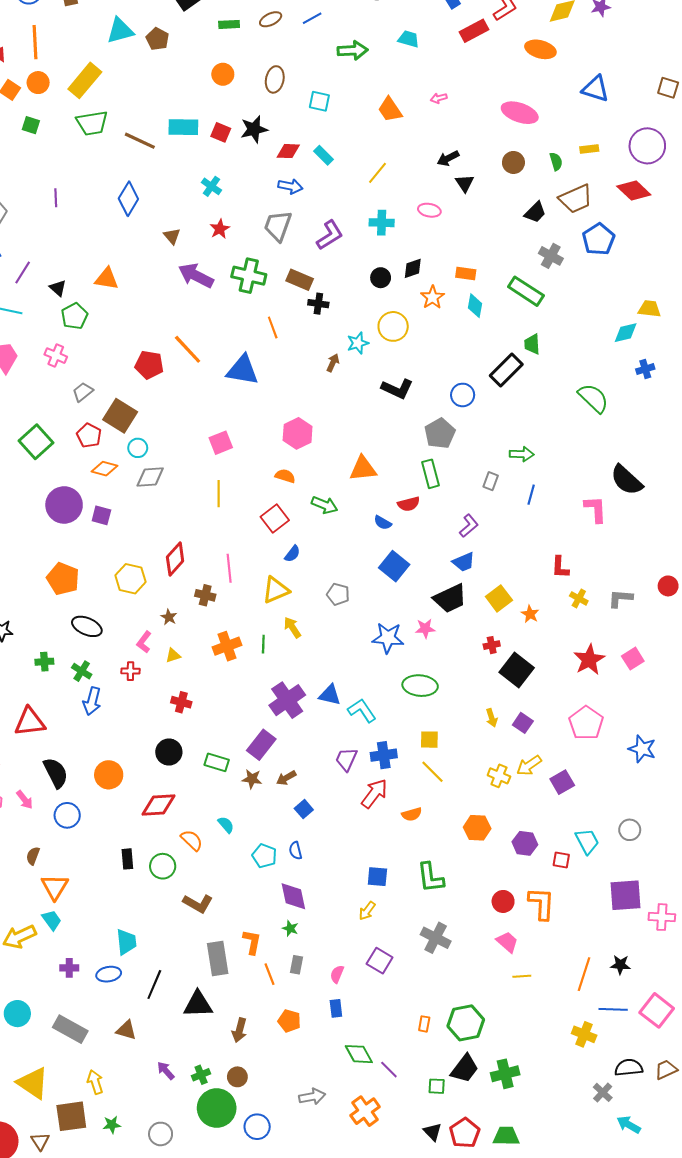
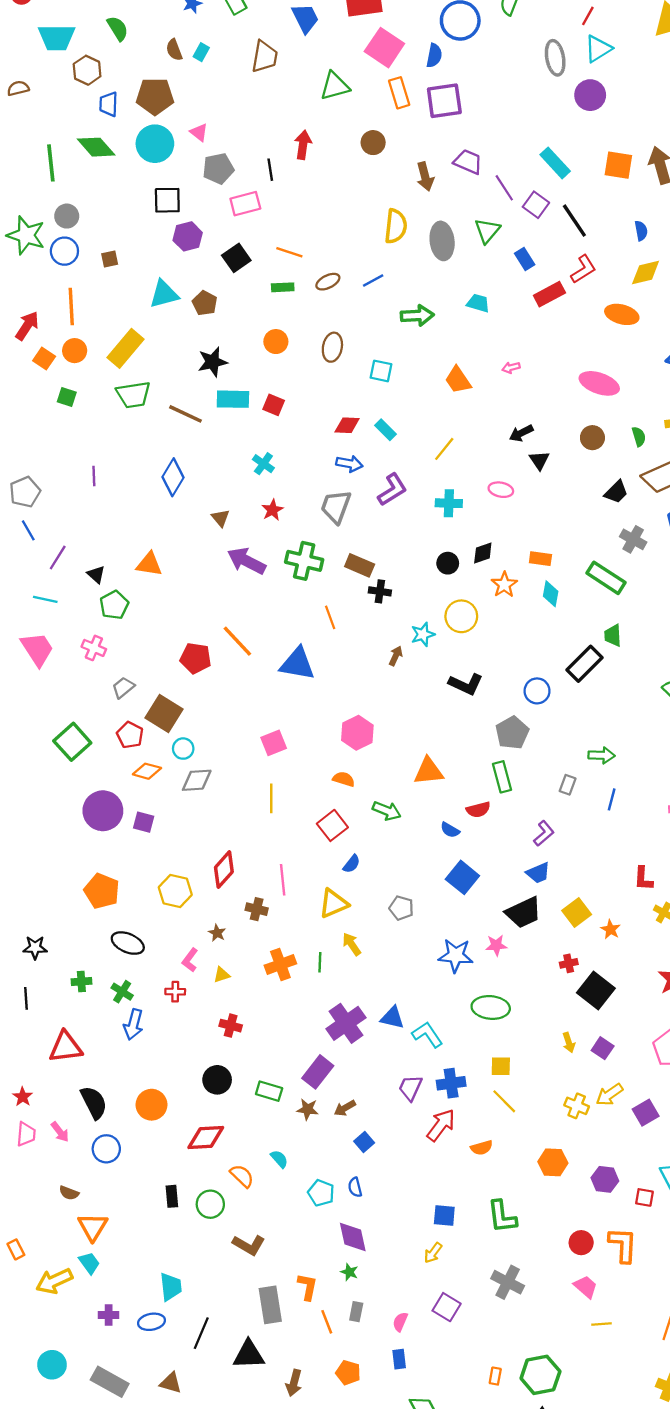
black star: (254, 129) -> (213, 362), moved
purple L-shape: (330, 235) -> (392, 490), moved
brown semicircle: (33, 856) -> (69, 1193), turned -90

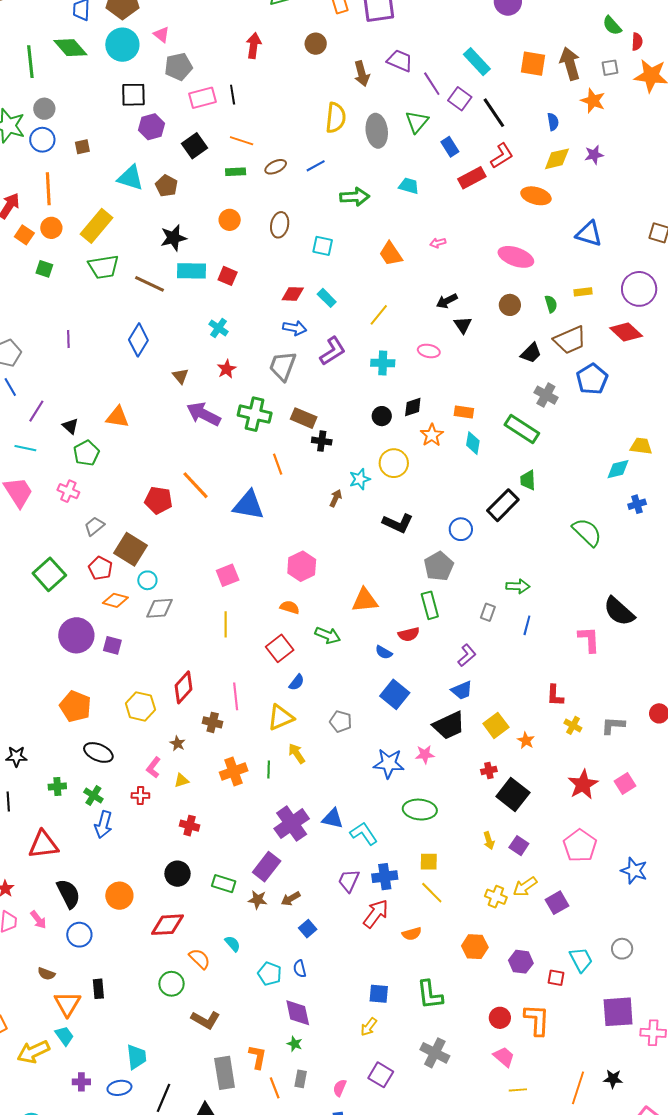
black line: (270, 170) -> (233, 95), moved
cyan triangle: (164, 294) -> (130, 178), turned 32
black rectangle: (172, 1196) -> (98, 989), moved

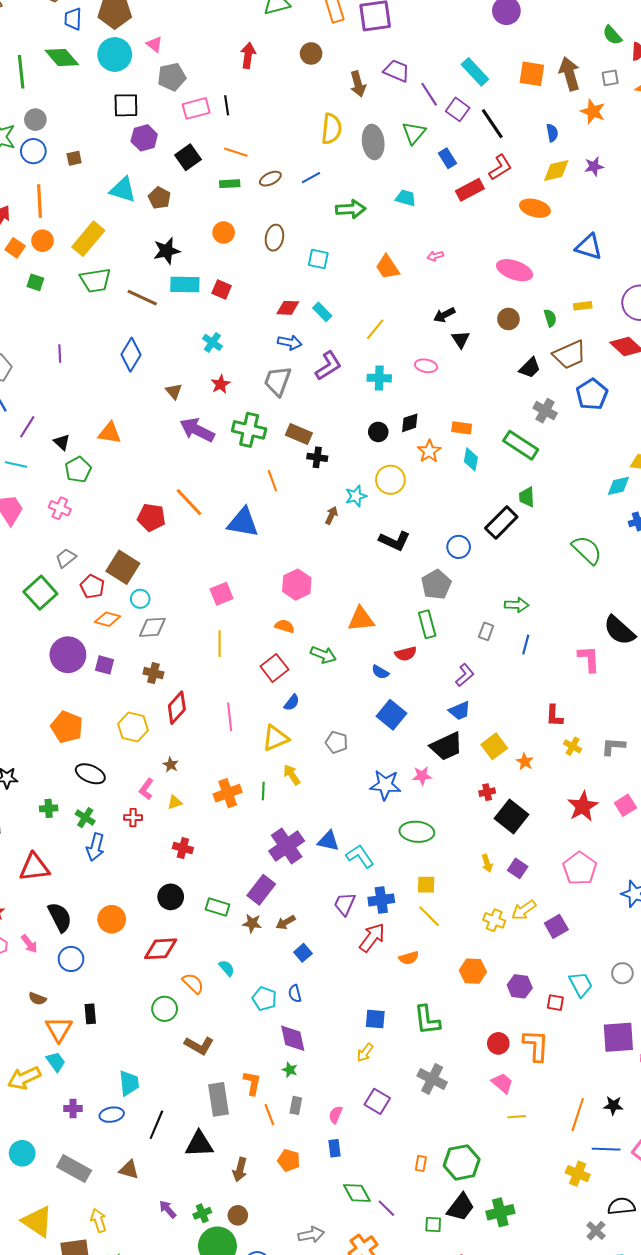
gray trapezoid: (94, 526) -> (66, 558), moved
brown cross: (213, 722) -> (153, 673), moved

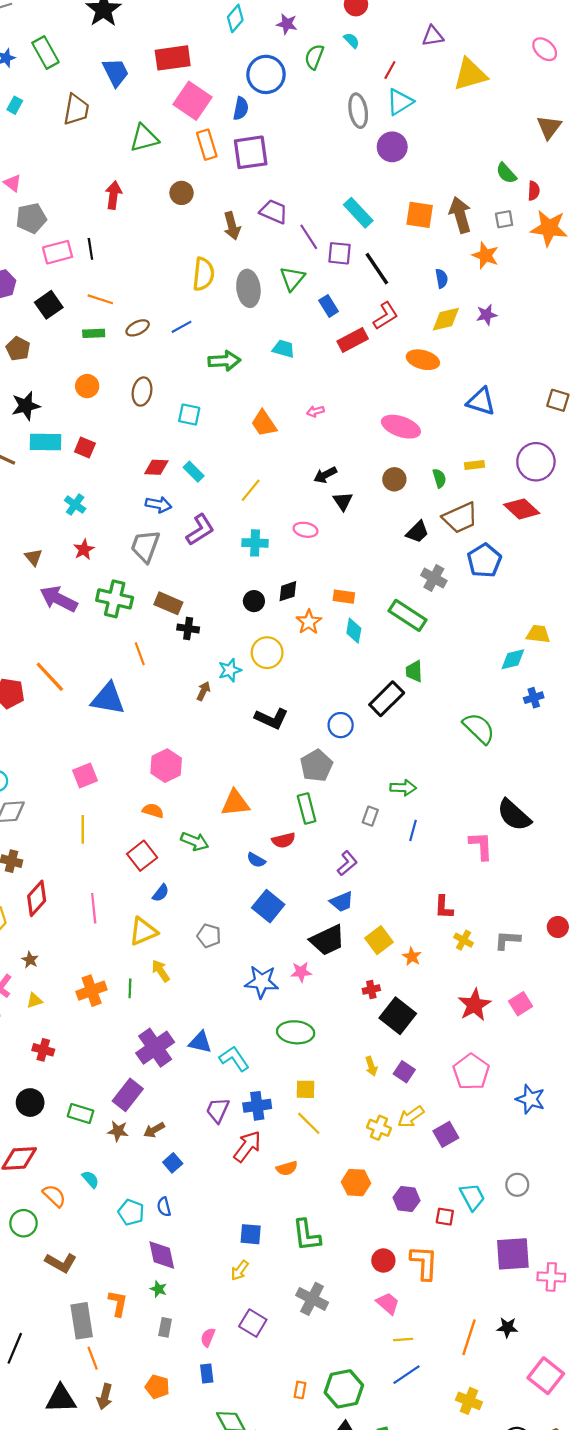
purple square: (458, 109) -> (340, 253), turned -30
orange line: (269, 1115) -> (93, 1358), moved
black triangle: (199, 1144) -> (61, 1399), moved
blue line: (606, 1149) -> (406, 1375), moved, turned -36

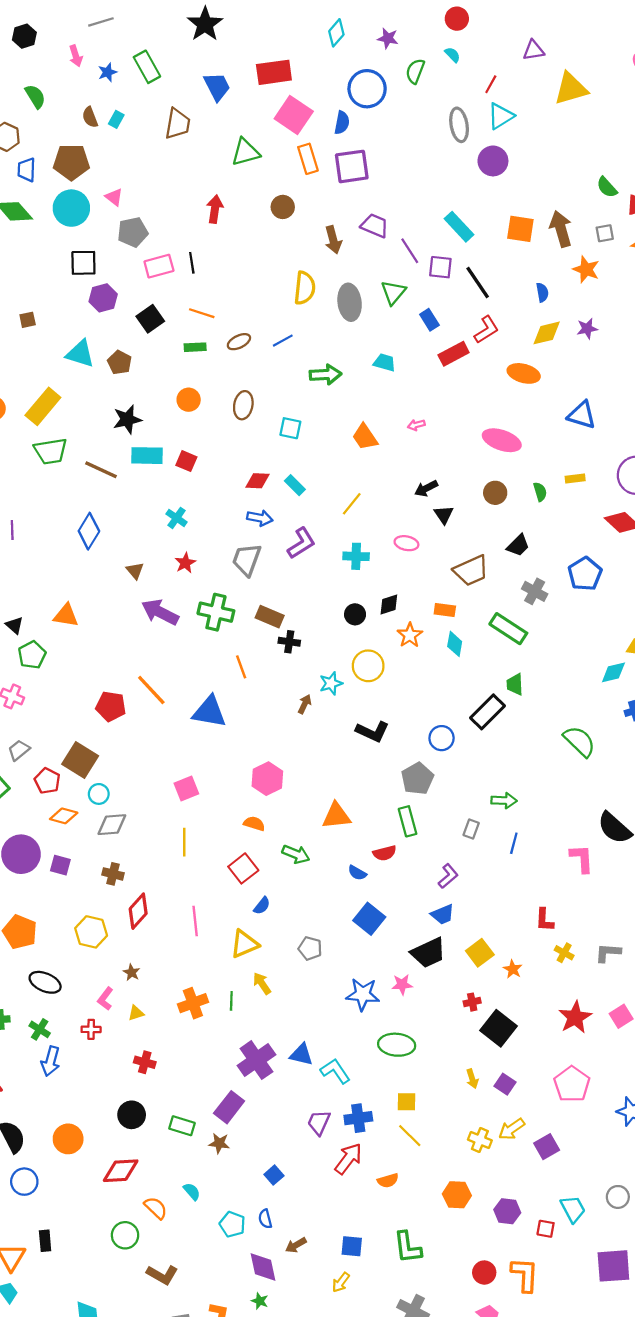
brown trapezoid: (460, 518) -> (471, 571), moved
brown arrow: (154, 1130) -> (296, 1245), moved

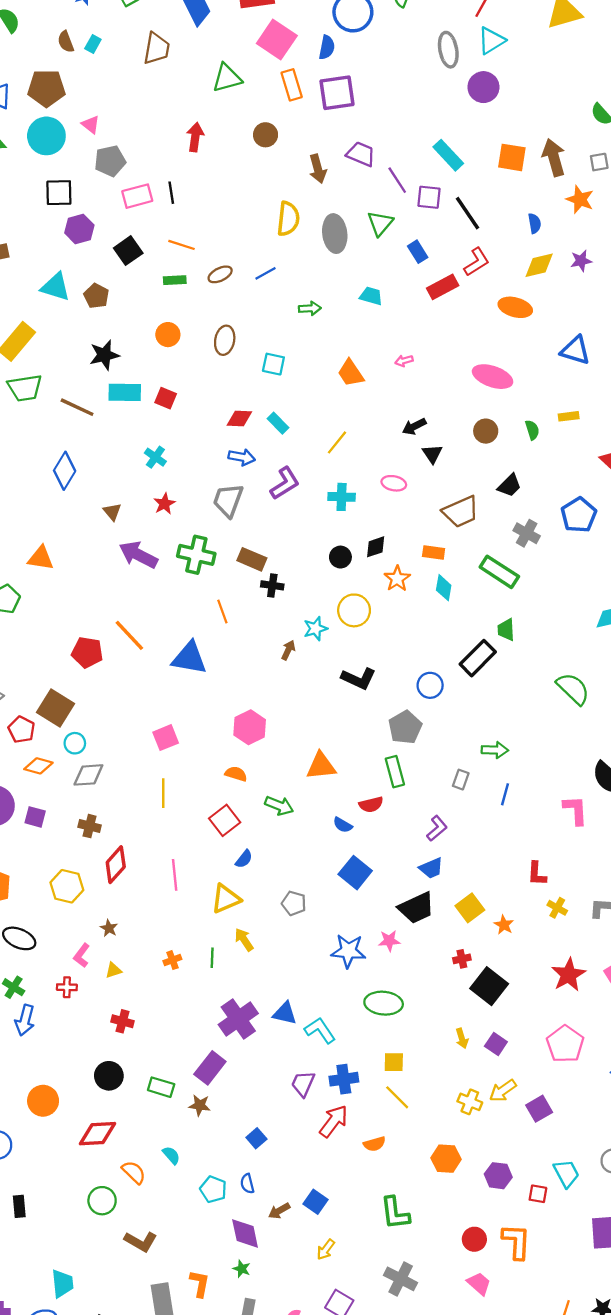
green arrow: (325, 375) -> (310, 308), size x0.7
orange cross: (193, 1003) -> (172, 960), size x0.6
blue square: (352, 1246) -> (315, 1202), moved, turned 30

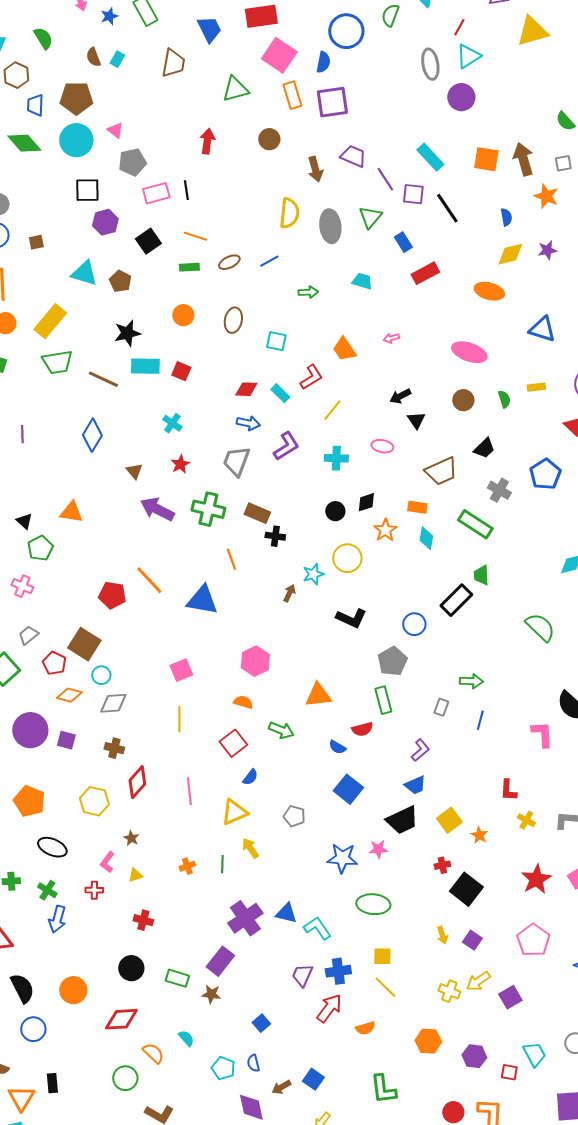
red L-shape: (477, 262) -> (311, 377), moved

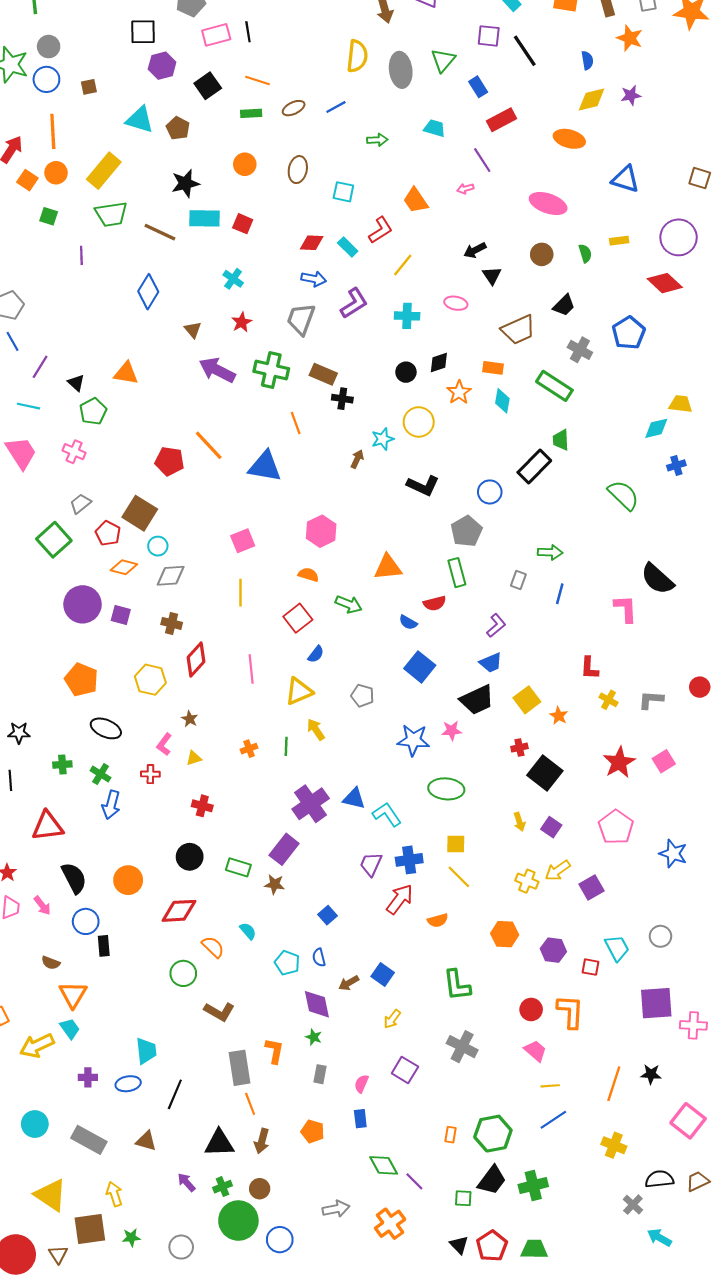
purple line: (385, 179) -> (482, 160), moved
purple line: (22, 434) -> (81, 255), moved
black rectangle: (52, 1083) -> (104, 946), moved

